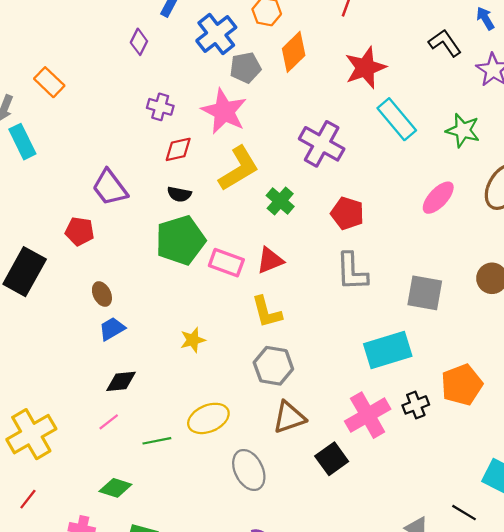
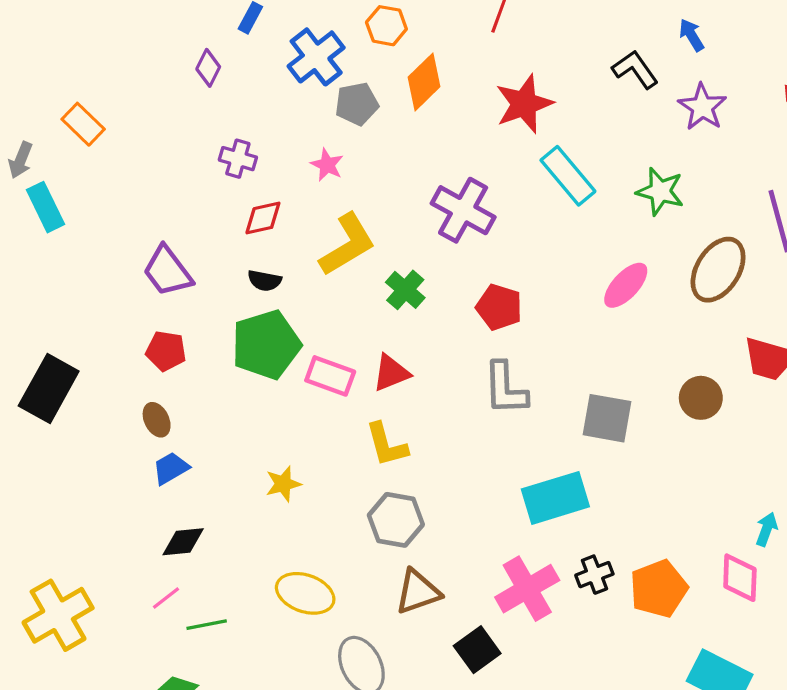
pink star: (224, 111) -> (327, 165), size x0.5
red pentagon: (80, 231) -> (166, 351), moved
orange pentagon: (462, 385) -> (659, 589), moved
yellow ellipse: (208, 418) -> (305, 593), turned 42
green line: (157, 441) -> (207, 625), moved

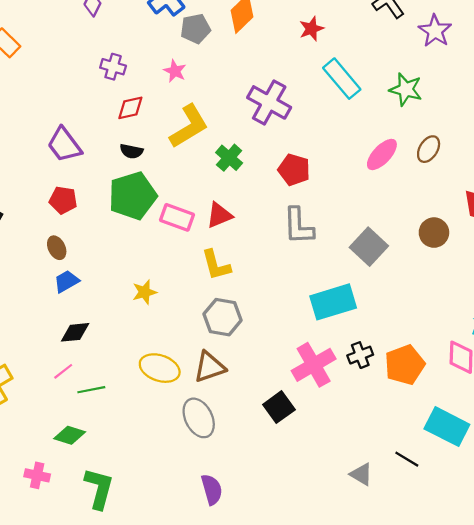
red star: (524, 104) -> (311, 29), size x0.6
brown ellipse: (718, 270) -> (429, 149), moved, size x0.6
gray square: (607, 418) -> (369, 247), turned 33
brown triangle: (418, 592) -> (210, 367), moved

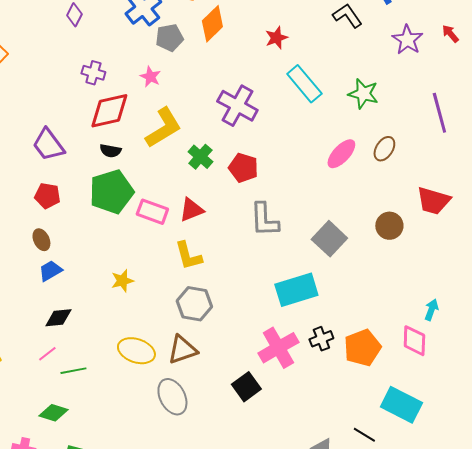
purple star: (435, 31) -> (407, 40), moved
red diamond: (130, 108) -> (109, 111), size x1.6
red pentagon: (294, 170) -> (243, 168), moved

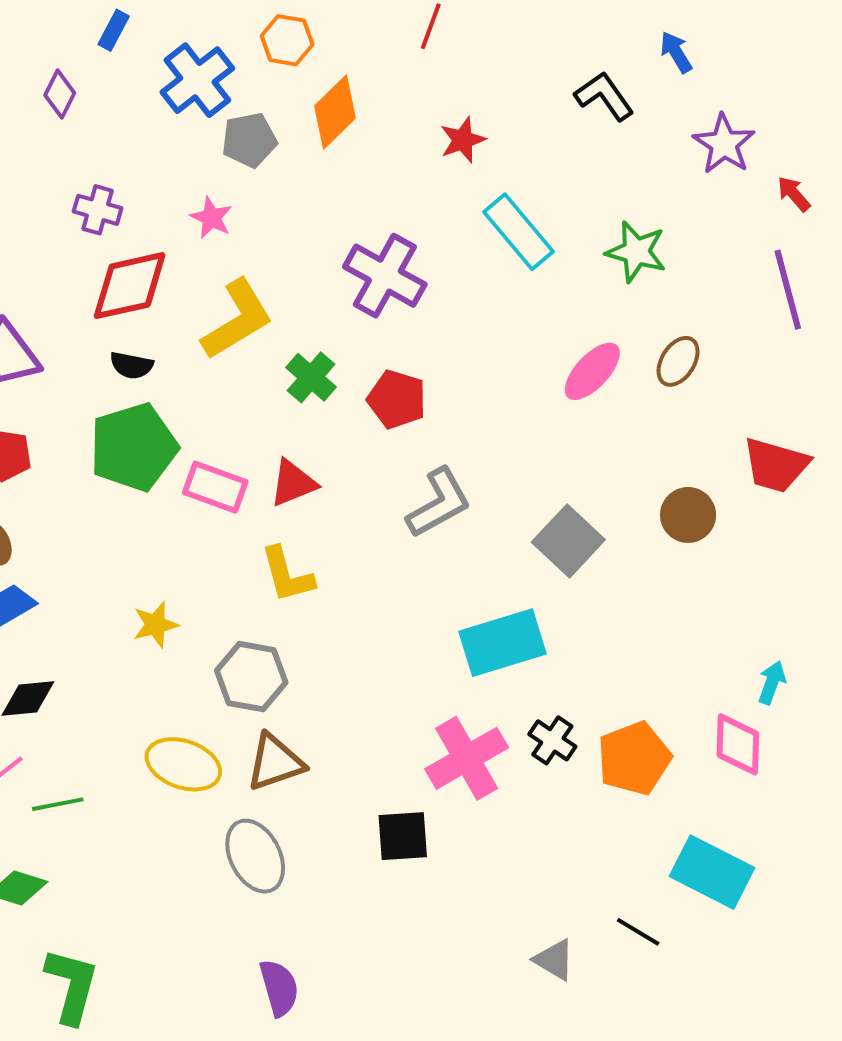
red arrow: (450, 34) -> (794, 194), moved
gray L-shape: (264, 220) -> (439, 503), turned -117
gray hexagon: (194, 304) -> (251, 677), moved
black cross: (321, 339) -> (552, 740), turned -35
black square: (246, 387) -> (403, 836), turned 32

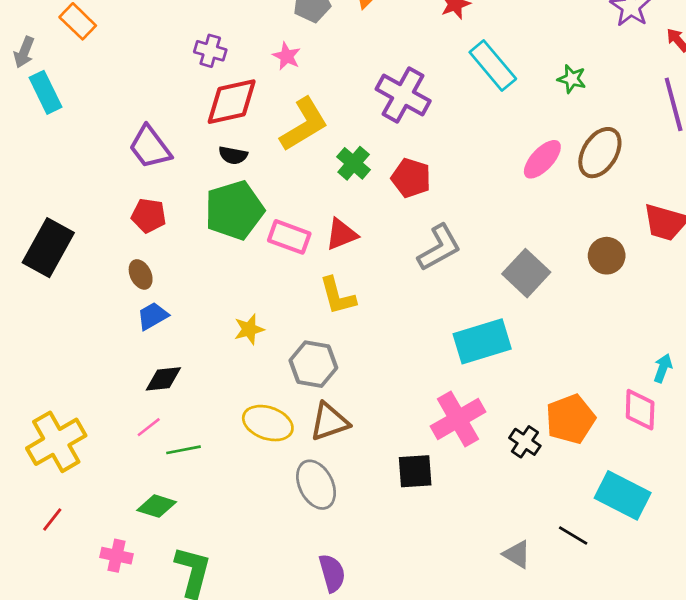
green star: (636, 252) -> (572, 79), size x0.7
brown ellipse: (678, 361) -> (600, 153), size x1.5
black cross: (552, 740) -> (525, 442), moved

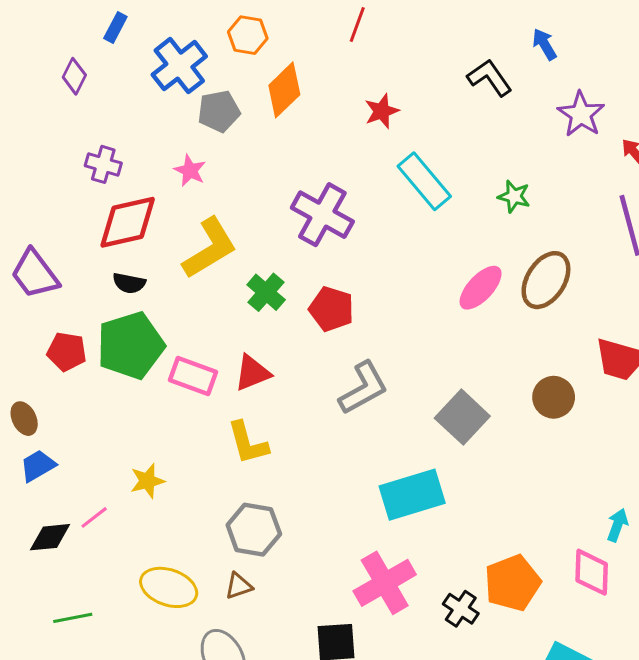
red pentagon: (149, 216) -> (67, 352), moved
gray hexagon: (313, 364) -> (254, 530), moved
brown triangle: (329, 422) -> (239, 586), size x0.6
pink line: (149, 427) -> (94, 517), moved

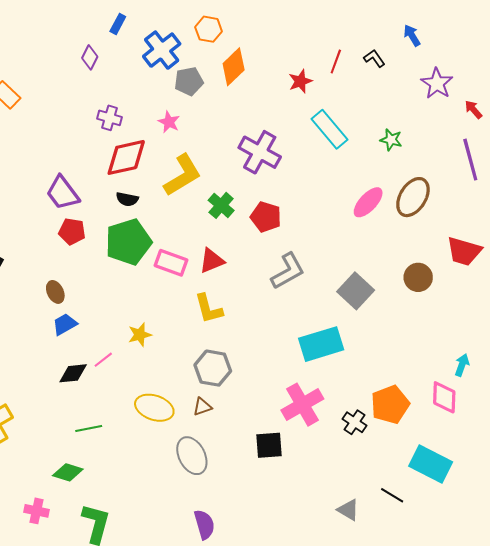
red line: (357, 24) -> (336, 62), moved
black L-shape: (490, 78) -> (374, 58), size x0.7
red pentagon: (67, 352) -> (72, 231), moved

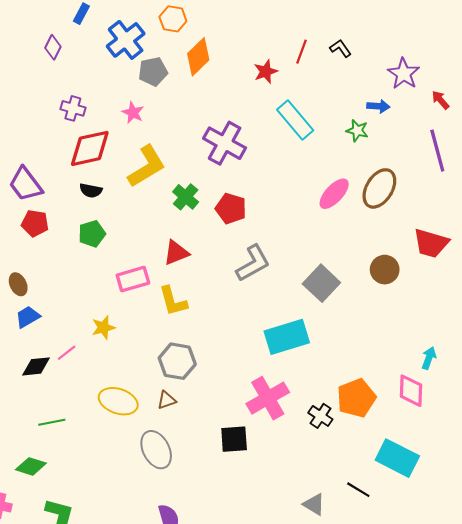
blue arrow: (412, 35) -> (378, 106), moved, turned 125
green pentagon: (128, 242) -> (92, 234), size x0.6
pink rectangle: (171, 263) -> (133, 279), moved, turned -36

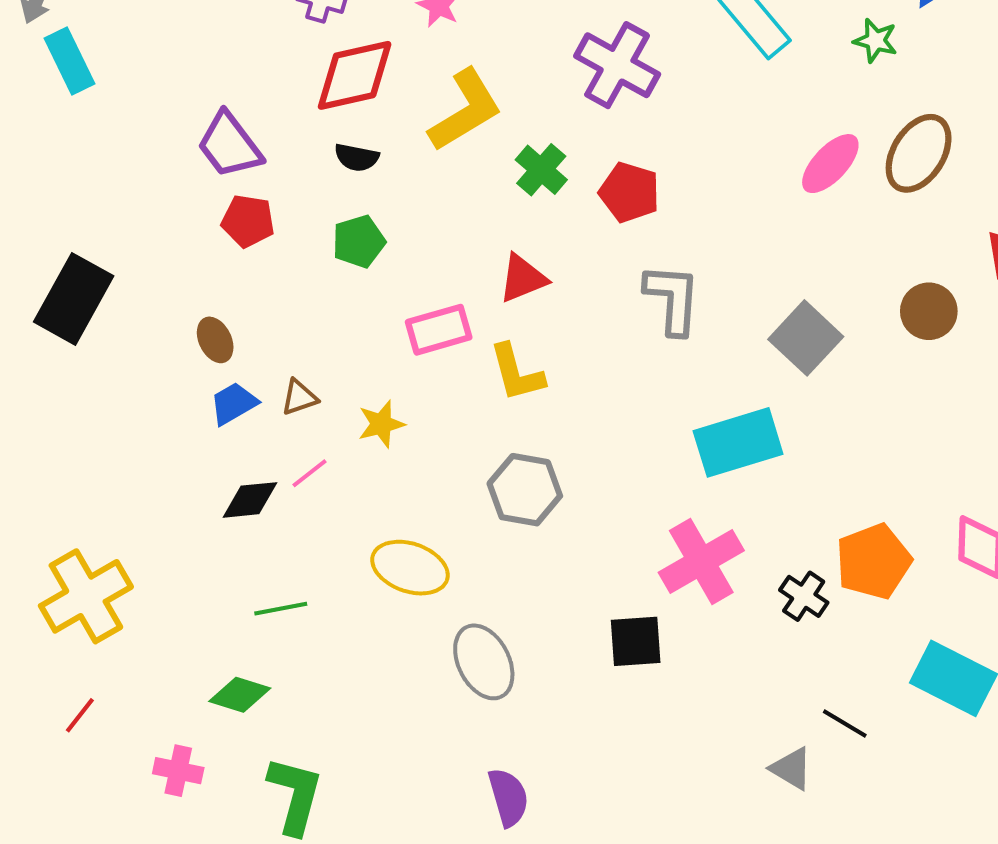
gray L-shape: (253, 263) -> (672, 299), turned -57
brown triangle: (167, 400) -> (299, 397), moved
black line: (358, 490) -> (845, 723), moved

